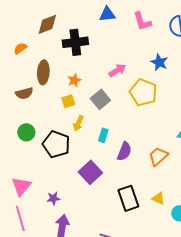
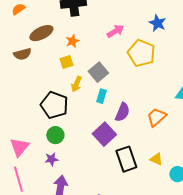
brown ellipse: (43, 72) -> (41, 33), turned 60
gray square: (100, 99) -> (98, 72), moved
green circle: (26, 132) -> (55, 135), moved
purple square: (90, 172) -> (104, 134), moved

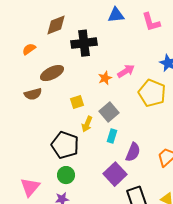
orange star: (72, 41) -> (105, 78), moved

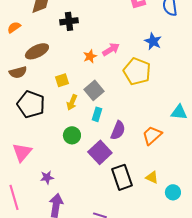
black cross: (84, 43) -> (69, 21), size x0.7
black pentagon: (65, 145) -> (31, 104), moved
green circle: (66, 175) -> (72, 135), moved
pink triangle: (30, 187) -> (22, 152), moved

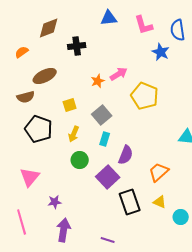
blue star: (153, 41) -> (161, 52), moved
yellow arrow: (72, 102) -> (74, 134), moved
orange trapezoid: (152, 135) -> (159, 172), moved

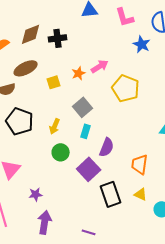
brown diamond: (49, 28) -> (31, 34), moved
yellow square: (70, 105) -> (54, 82), moved
orange trapezoid: (159, 172) -> (140, 164), turned -40

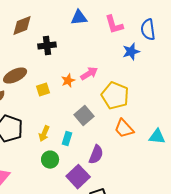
brown diamond: (31, 34) -> (22, 26), moved
blue star: (142, 44) -> (131, 52), turned 30
gray square: (83, 107) -> (84, 116), moved
cyan rectangle: (86, 131) -> (67, 139), moved
orange trapezoid: (140, 164) -> (124, 129), moved, turned -50

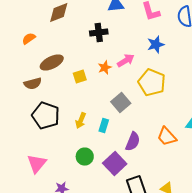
black cross: (47, 46) -> (99, 32), moved
blue star: (131, 52) -> (156, 44), moved
orange trapezoid: (124, 129) -> (167, 136), moved
green circle: (50, 160) -> (85, 156), moved

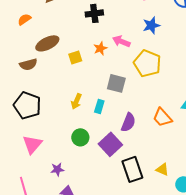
pink arrow: (126, 60) -> (121, 41), turned -126
gray square: (121, 102) -> (116, 83), turned -36
black pentagon: (46, 116) -> (27, 105), moved

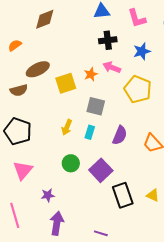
black cross: (94, 13) -> (108, 40), moved
yellow square: (75, 57) -> (66, 83), size x1.5
gray square: (116, 83) -> (96, 106), moved
purple semicircle: (128, 122) -> (120, 135), moved

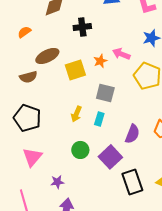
black cross: (108, 40) -> (82, 27), moved
purple semicircle: (120, 135) -> (132, 134), moved

